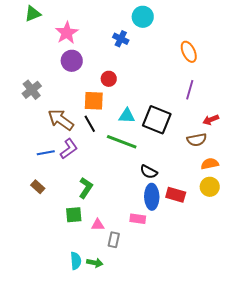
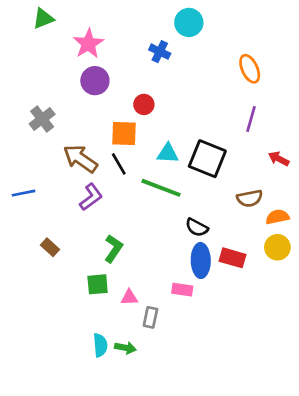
red arrow: (211, 120) -> (279, 159), turned 49
brown semicircle: (197, 140) -> (250, 198), moved
blue line: (46, 153) -> (24, 193), moved

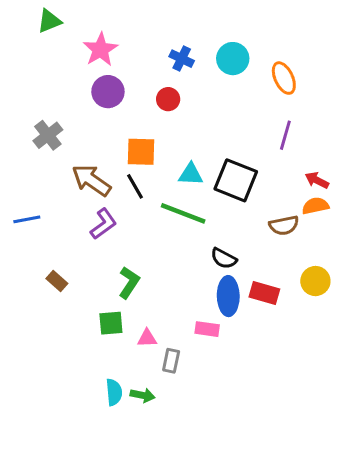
cyan circle: (189, 22) -> (233, 59), moved
red circle: (144, 104) -> (168, 99), moved
orange semicircle: (277, 217) -> (315, 206), moved

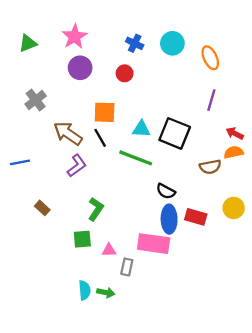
green triangle: (49, 21) -> (28, 43), moved
pink rectangle: (207, 329) -> (154, 244), size x1.8

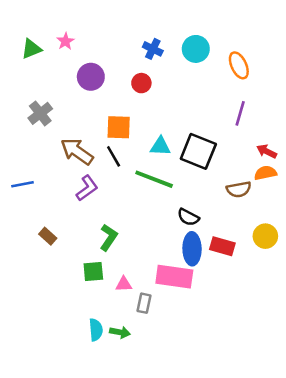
pink star: (75, 37) -> (66, 41), moved, size x0.6

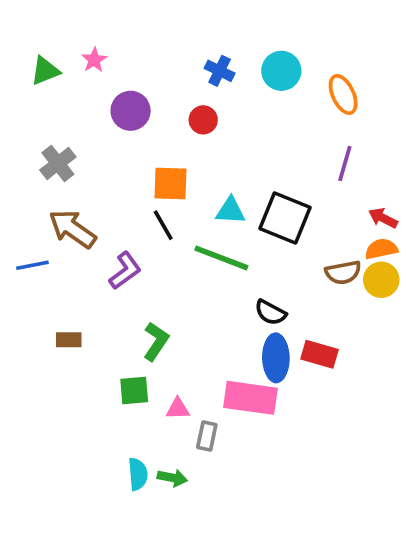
brown arrow: (77, 151) -> (72, 229), moved
brown rectangle: (48, 236) -> (69, 340), turned -42
yellow circle: (265, 236) -> (381, 280), moved

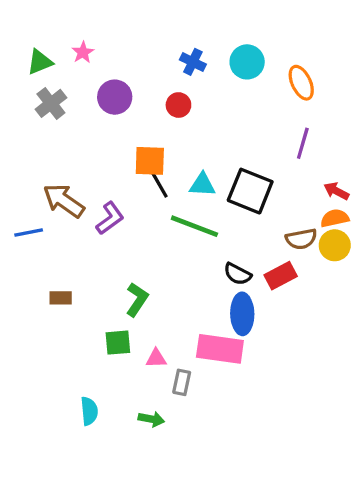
gray cross: (58, 163) -> (51, 103), moved
black line: (163, 225) -> (159, 185), moved
purple L-shape: (125, 271) -> (110, 218), moved
red rectangle: (319, 354) -> (281, 276), moved, turned -44
cyan semicircle: (138, 474) -> (89, 411), moved

